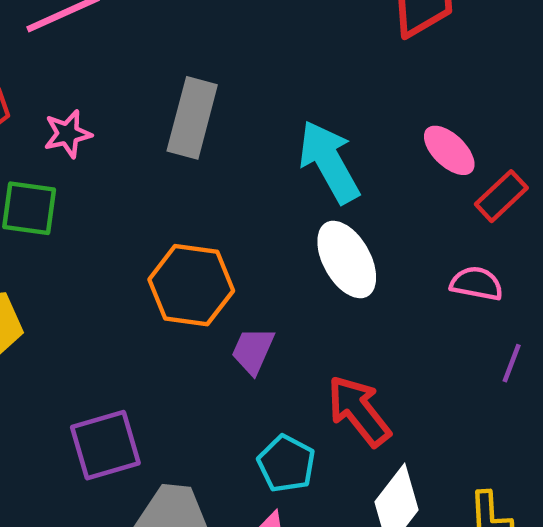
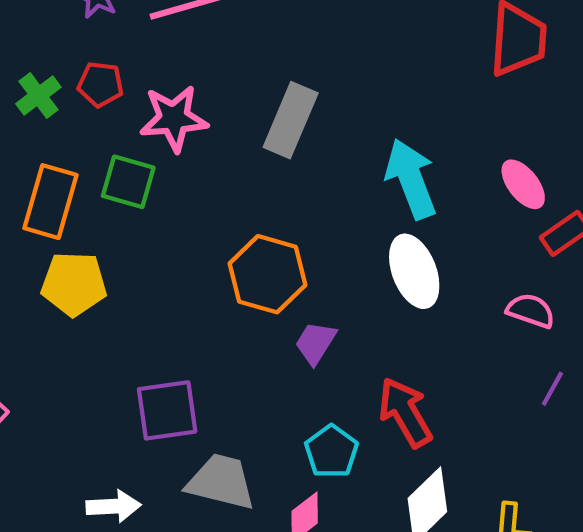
pink star: (68, 134) -> (174, 118), size x1.5

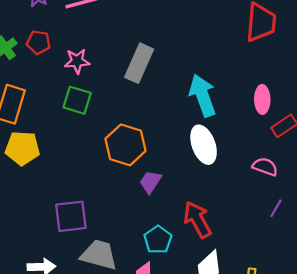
pink star: (174, 118) -> (77, 61), size x0.7
green square: (128, 182) -> (77, 100), moved
pink ellipse: (523, 184) -> (262, 99), turned 36

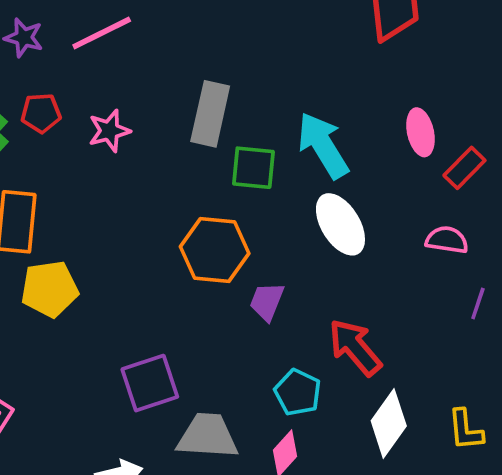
green square: (77, 100) -> (253, 168), moved

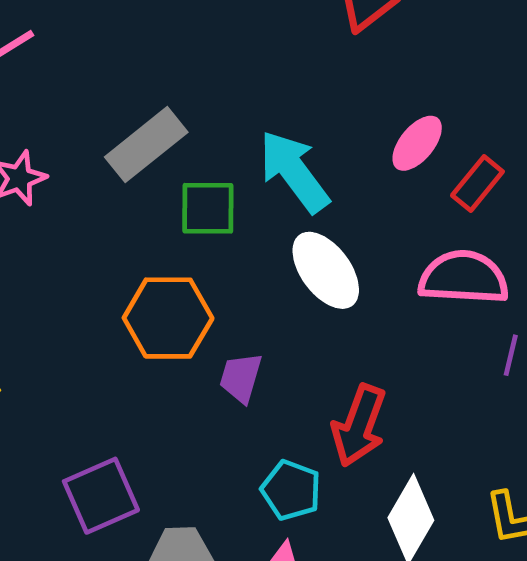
gray rectangle: (210, 114) -> (146, 145), turned 44
pink ellipse: (421, 132) -> (417, 143), turned 57
pink semicircle: (447, 240) -> (464, 278), size x1.6
red arrow: (355, 347) -> (359, 426), turned -114

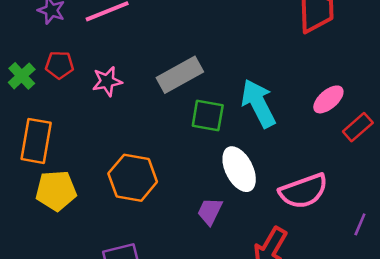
white ellipse: (326, 270) -> (239, 169), moved
pink semicircle: (464, 278) -> (304, 191), moved, turned 147
orange hexagon: (168, 318) -> (133, 178), moved

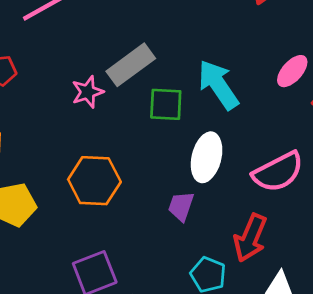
pink star: (107, 81) -> (88, 92), moved
white ellipse: (239, 169) -> (207, 157), turned 48

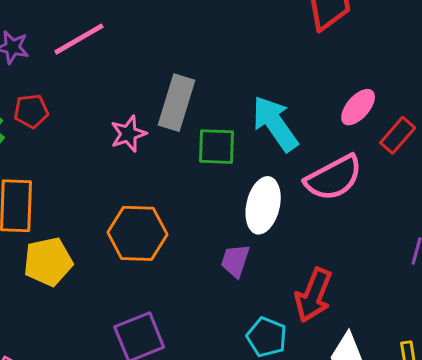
gray rectangle: (131, 65) -> (176, 103), turned -36
pink semicircle: (278, 172) -> (334, 178), moved

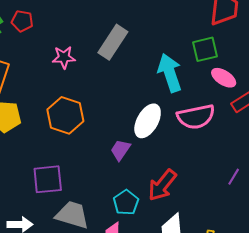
pink ellipse: (358, 107) -> (224, 78), turned 65
pink star: (128, 134) -> (64, 57), moved
green square: (217, 147) -> (205, 49), moved, turned -32

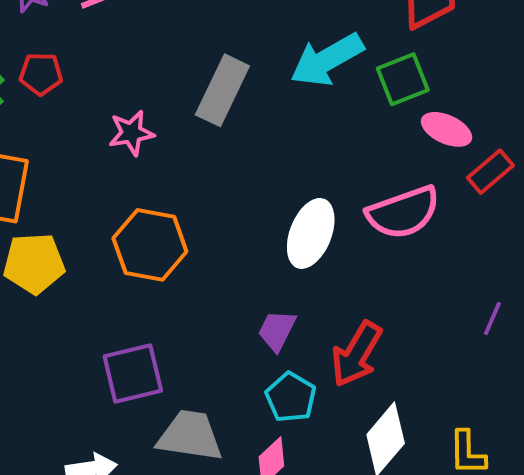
cyan arrow: (170, 73) -> (327, 60), moved, turned -93
purple trapezoid: (120, 150) -> (277, 330), moved

